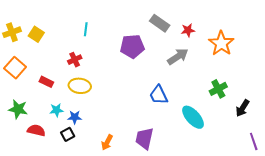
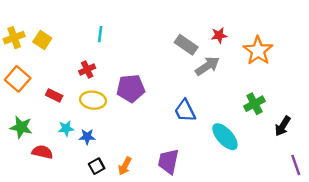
gray rectangle: (160, 23) -> (186, 45), moved
purple pentagon: (132, 46) -> (131, 88), moved
black square: (68, 134) -> (97, 166), moved

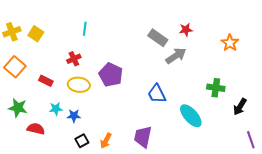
orange star: (258, 51) -> (230, 43), moved, size x0.7
purple pentagon: (131, 88) -> (111, 75), turned 30
green cross: (254, 104) -> (216, 88), turned 36

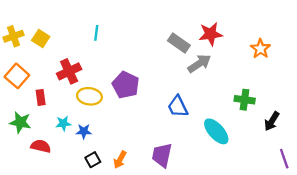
red star: (186, 30) -> (211, 34), size x1.5
red cross: (74, 59) -> (69, 71), moved, size x1.5
red rectangle: (46, 81) -> (41, 97), moved, turned 56

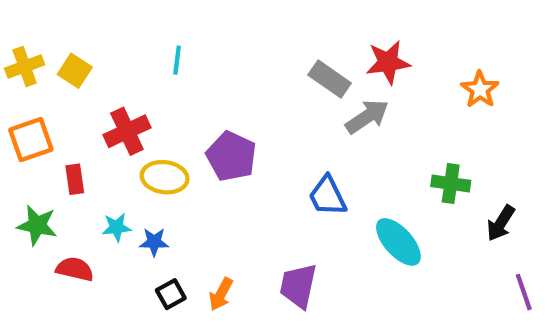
orange square: (17, 76) -> (31, 140), turned 30

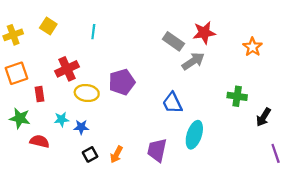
yellow square: (75, 71) -> (48, 26), moved
purple pentagon: (231, 156) -> (122, 82), turned 30
cyan ellipse: (398, 242) -> (194, 135), moved, turned 60

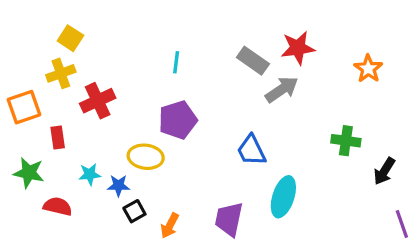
cyan line: (93, 32) -> (176, 62), moved
yellow cross: (13, 35) -> (61, 73), moved
yellow ellipse: (87, 93) -> (146, 157), moved
black square: (90, 154) -> (134, 211), moved

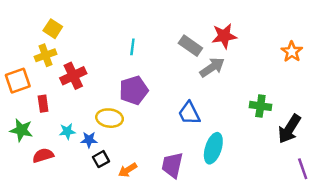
orange star: (368, 69) -> (292, 52), moved
black arrow: (384, 171) -> (289, 129), size x1.4
red semicircle: (58, 206) -> (43, 155), turned -30
orange arrow: (170, 226) -> (128, 170), turned 30

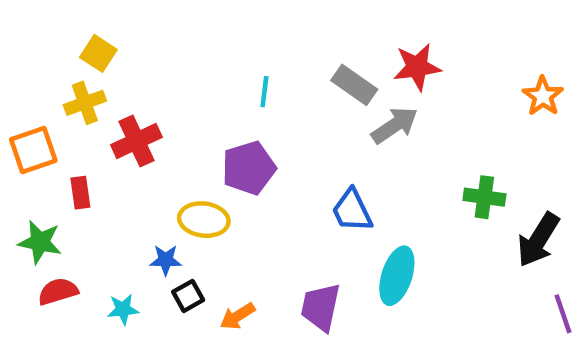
cyan line: (132, 47) -> (264, 92), moved
cyan star: (67, 131) -> (123, 309), moved
red semicircle: (43, 155) -> (58, 291), moved

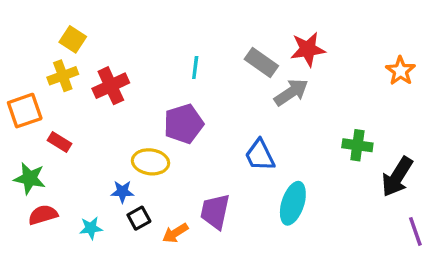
red cross: (136, 141) -> (111, 86), moved
red rectangle: (80, 193) -> (59, 142), turned -50
purple trapezoid: (321, 307) -> (215, 212), moved

